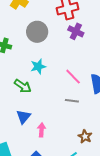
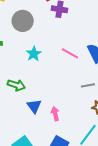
green arrow: (23, 86) -> (16, 85), moved
gray line: (72, 101) -> (88, 85), moved

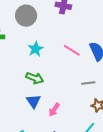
green arrow: (16, 85) -> (35, 78), moved
pink arrow: (55, 114) -> (54, 110), turned -136

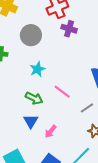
pink line: (72, 50) -> (62, 92), moved
gray line: (88, 83) -> (87, 108), turned -32

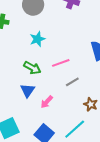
pink line: (62, 92) -> (61, 63), turned -60
gray line: (87, 108) -> (72, 82), moved

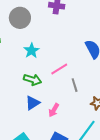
gray line: (72, 82) -> (75, 85), turned -64
blue triangle: (27, 90) -> (33, 103), turned 35

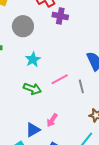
gray line: (75, 85) -> (81, 86), moved
blue triangle: (33, 103) -> (33, 130), moved

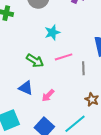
cyan star: (33, 59) -> (52, 32), moved
blue triangle: (33, 130) -> (26, 88), moved, turned 42

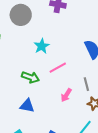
gray line: (83, 68) -> (86, 84), moved
pink arrow: (48, 95) -> (66, 95), moved

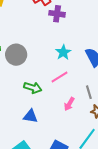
gray circle: (21, 15) -> (16, 55), moved
cyan star: (42, 46) -> (63, 52), moved

